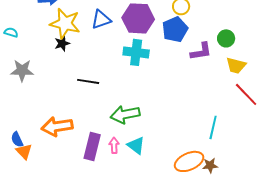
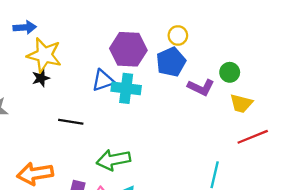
blue triangle: (101, 19) -> (103, 80), moved
purple L-shape: (201, 51) -> (201, 87), turned 35
red line: (246, 94) -> (253, 137), turned -68

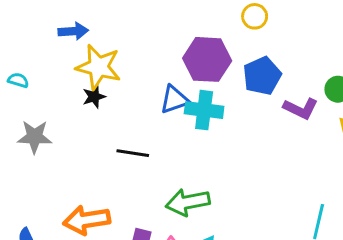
yellow circle: (178, 35) -> (255, 16), moved

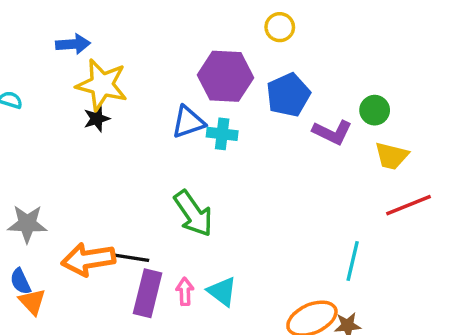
cyan cross: (204, 110) -> (222, 134), size x0.7
gray star: (35, 137) -> (27, 224), moved
black line: (133, 153) -> (131, 258), moved
green arrow: (188, 202) -> (193, 214), moved, turned -114

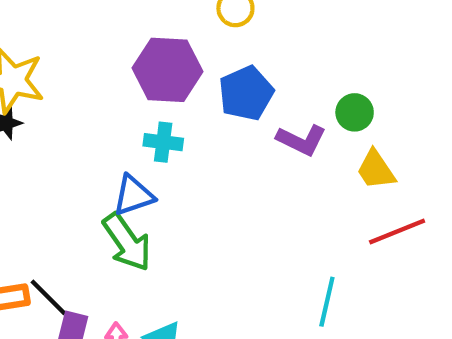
blue triangle: (188, 122) -> (133, 195), moved
yellow trapezoid: (392, 156) -> (376, 170), turned 42
black line: (131, 258) -> (48, 297), turned 36

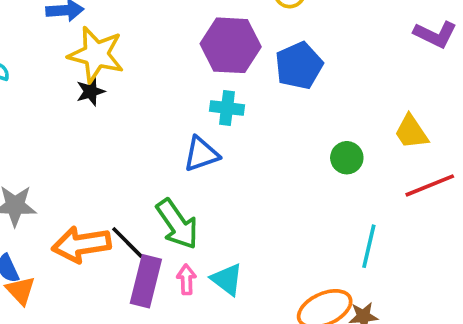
green circle: (355, 112) -> (347, 158), moved
purple L-shape: (301, 140) -> (435, 34), moved
green arrow: (127, 242) -> (177, 224), moved

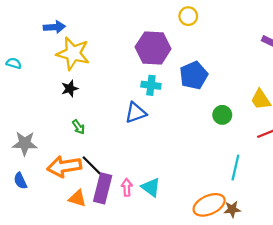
blue pentagon: (299, 66) -> (194, 75), moved
black star: (91, 91) -> (70, 89), moved
green arrow: (177, 224) -> (78, 127), moved, size x0.5
orange triangle: (21, 290) -> (77, 198), moved, turned -30

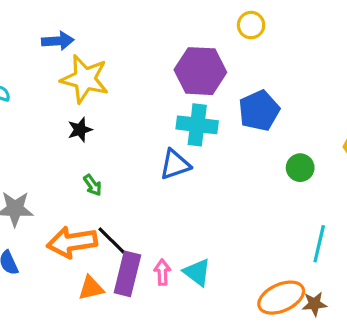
cyan cross: (151, 85) -> (197, 125), size x1.4
orange triangle: (77, 198) -> (91, 288), turned -30

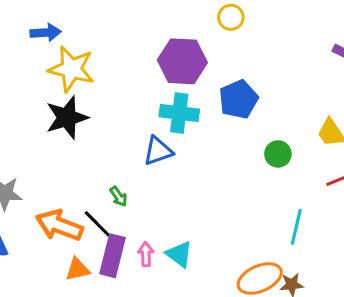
black star: (80, 130) -> (67, 118), size x1.8
green arrow: (93, 185) -> (118, 196), moved
orange arrow: (72, 242) -> (59, 225), turned 30

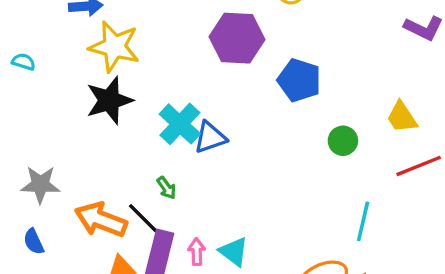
blue pentagon: (238, 99) -> (299, 80), turned -30
cyan cross: (179, 113) -> (180, 124), moved, turned 36

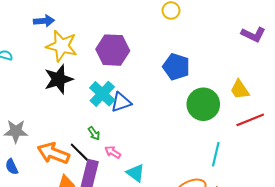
purple hexagon: (237, 38) -> (113, 50), moved
green circle: (343, 141) -> (203, 104), size x1.8
pink arrow: (197, 252) -> (113, 152), moved, turned -56

